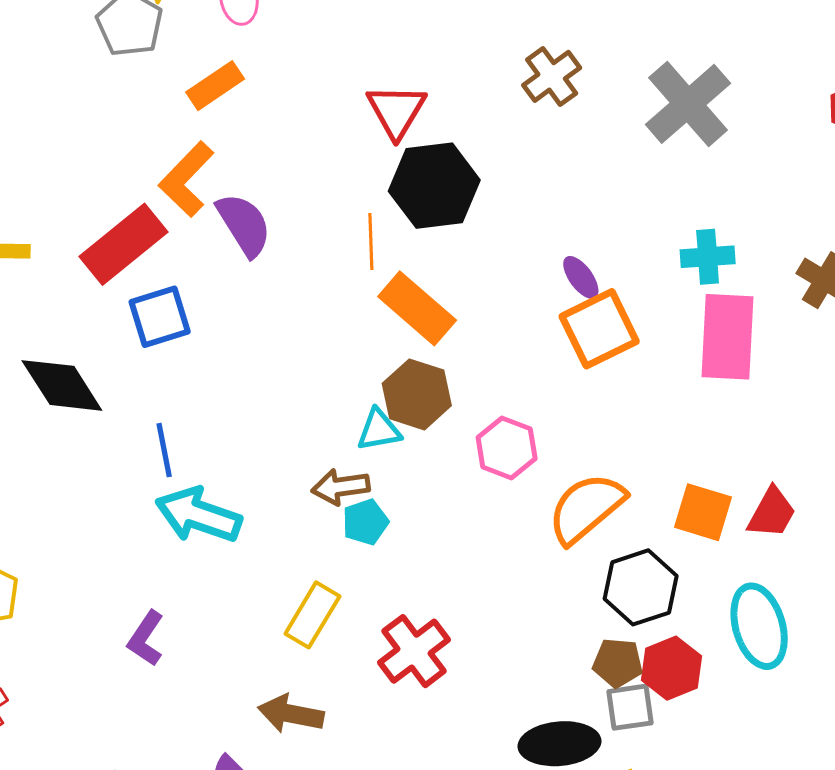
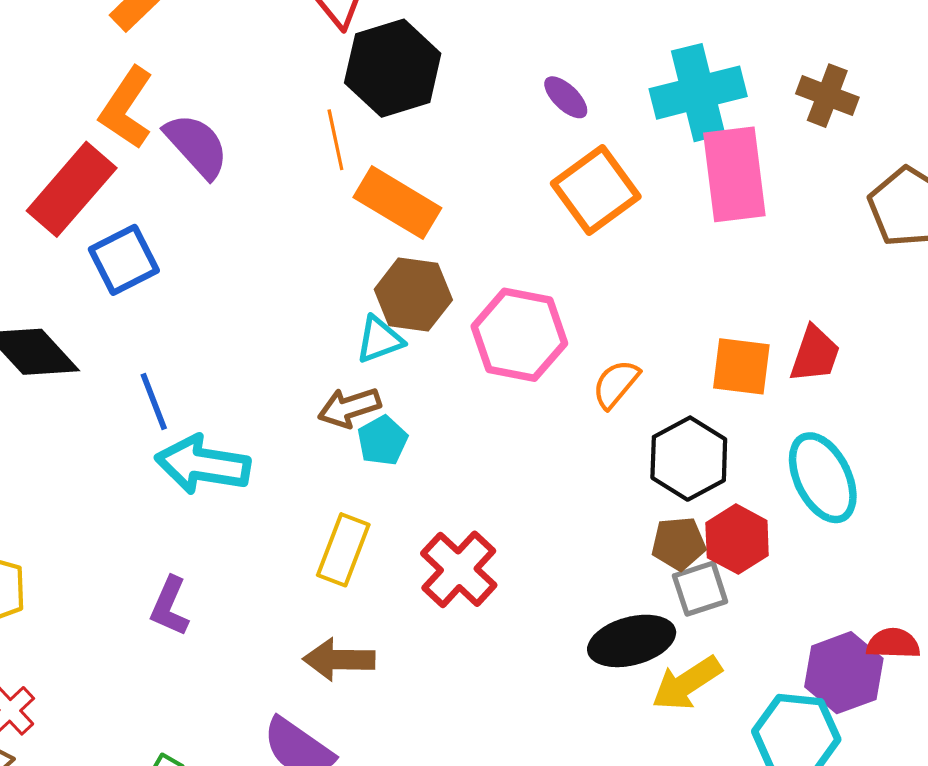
cyan cross: (708, 257) -> (698, 93), size x1.6
purple ellipse: (581, 277) -> (566, 97), moved
pink hexagon: (507, 448) -> (519, 335), size x1.4
orange semicircle: (586, 508) -> (616, 384), size x0.6

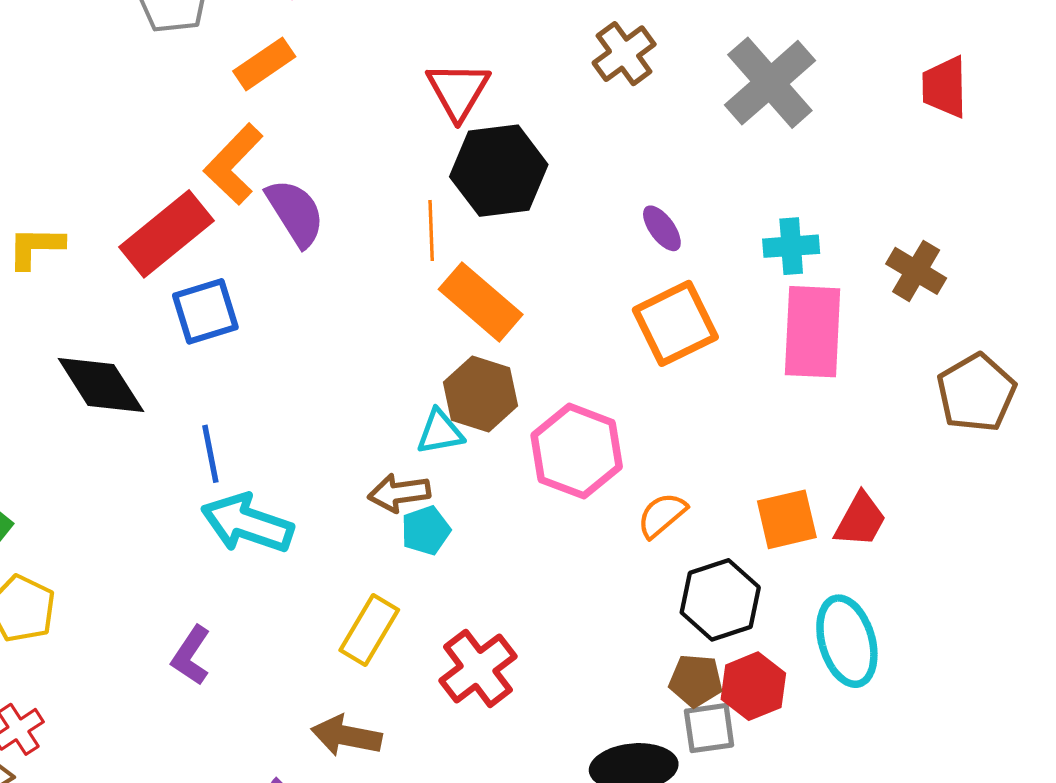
cyan cross: (698, 93) -> (791, 246), size x0.6
orange square: (741, 366) -> (787, 519), turned -30

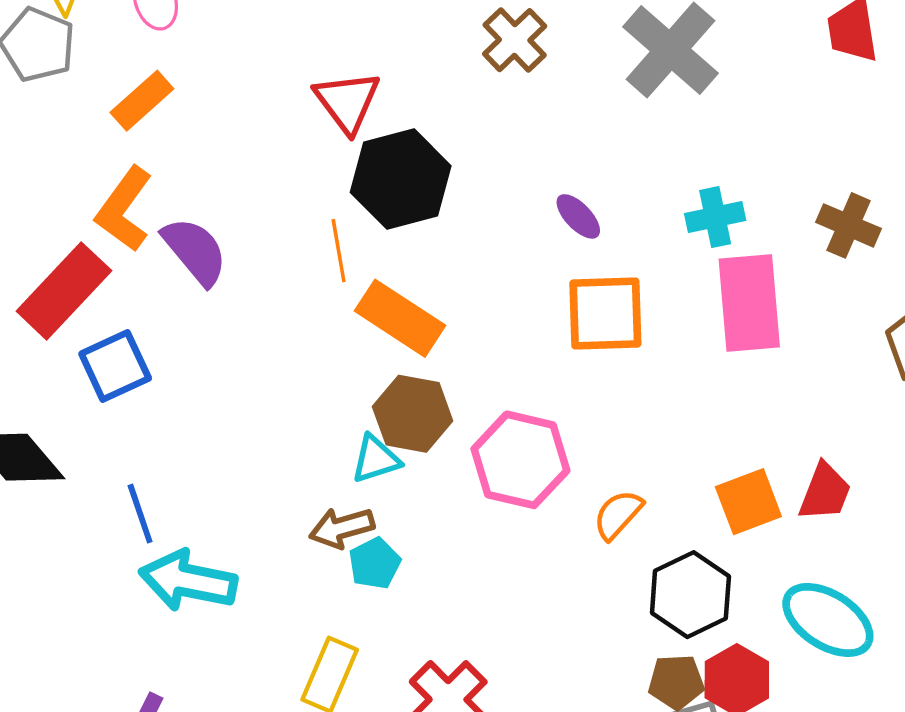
orange square: (675, 323) -> (605, 313), turned 32
cyan ellipse: (847, 641) -> (828, 620), turned -34

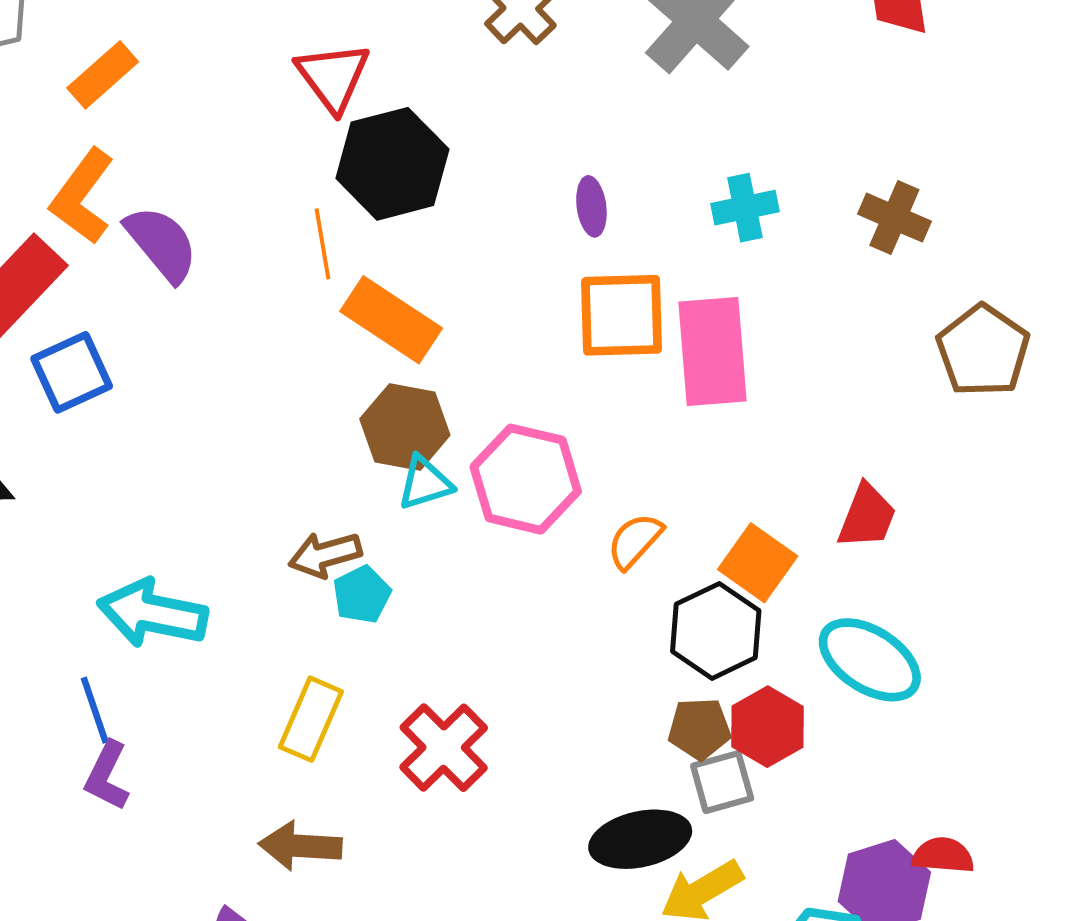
purple ellipse: (578, 216) -> (591, 206), turned 36
pink rectangle: (749, 303) -> (712, 352), moved
cyan triangle: (376, 459) -> (425, 483), moved
orange square: (748, 502) -> (758, 563), moved, turned -34
blue line: (140, 514) -> (95, 710), moved

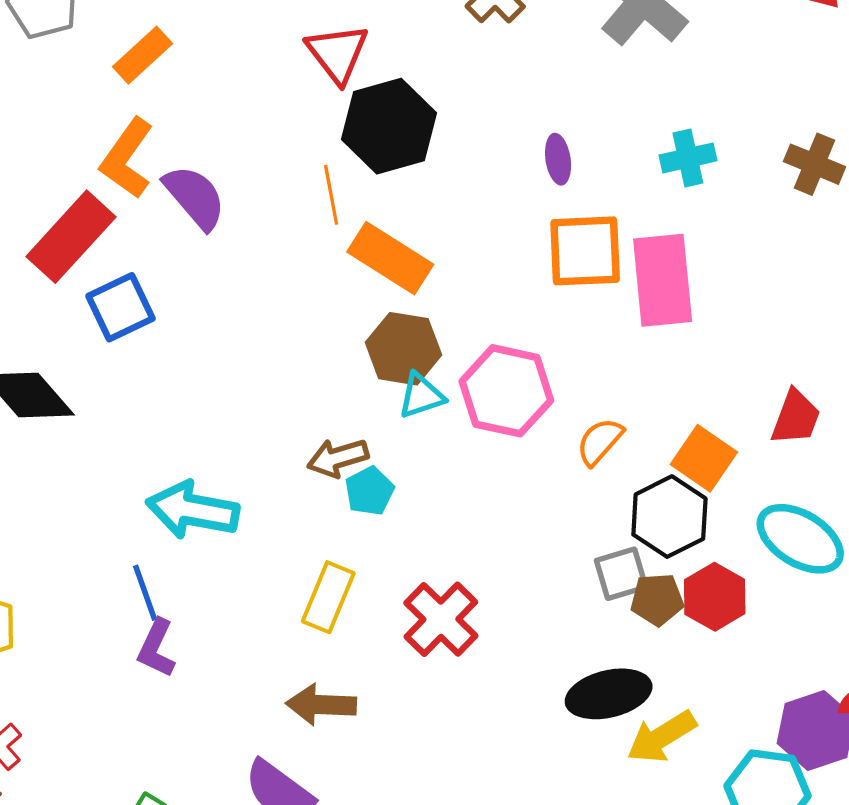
gray square: (722, 782) -> (621, 574), moved

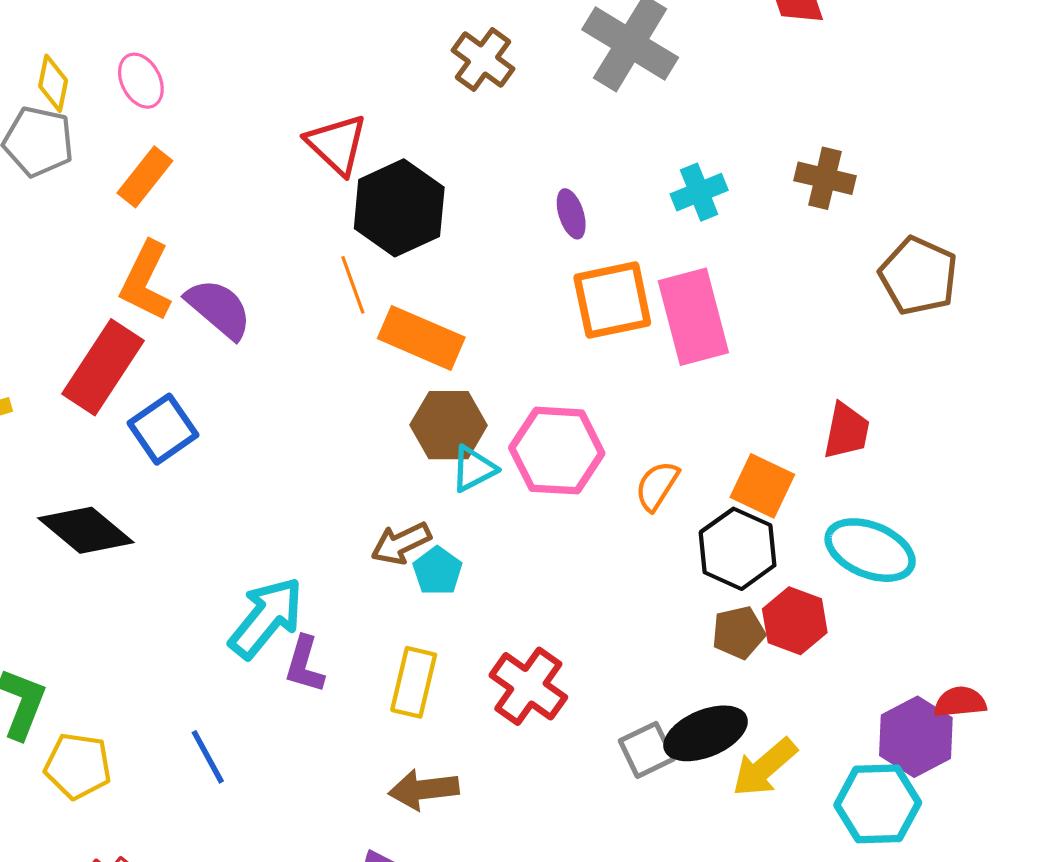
cyan arrow: (193, 510) -> (266, 618), turned 128
gray square: (621, 574) -> (647, 750), moved
blue line: (145, 593) -> (208, 757), moved
purple L-shape: (156, 648) -> (304, 665), moved

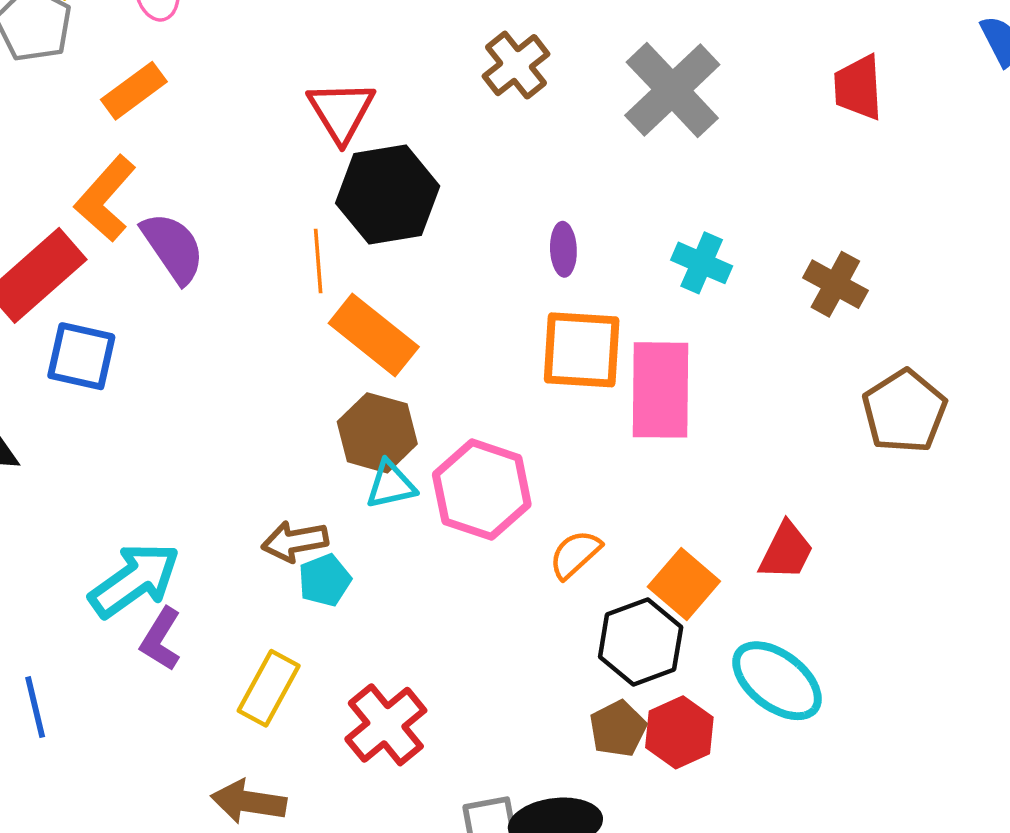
cyan cross: (699, 192) -> (702, 263), turned 30
blue square: (163, 429) -> (81, 356), turned 32
brown pentagon: (739, 633) -> (618, 729), turned -30

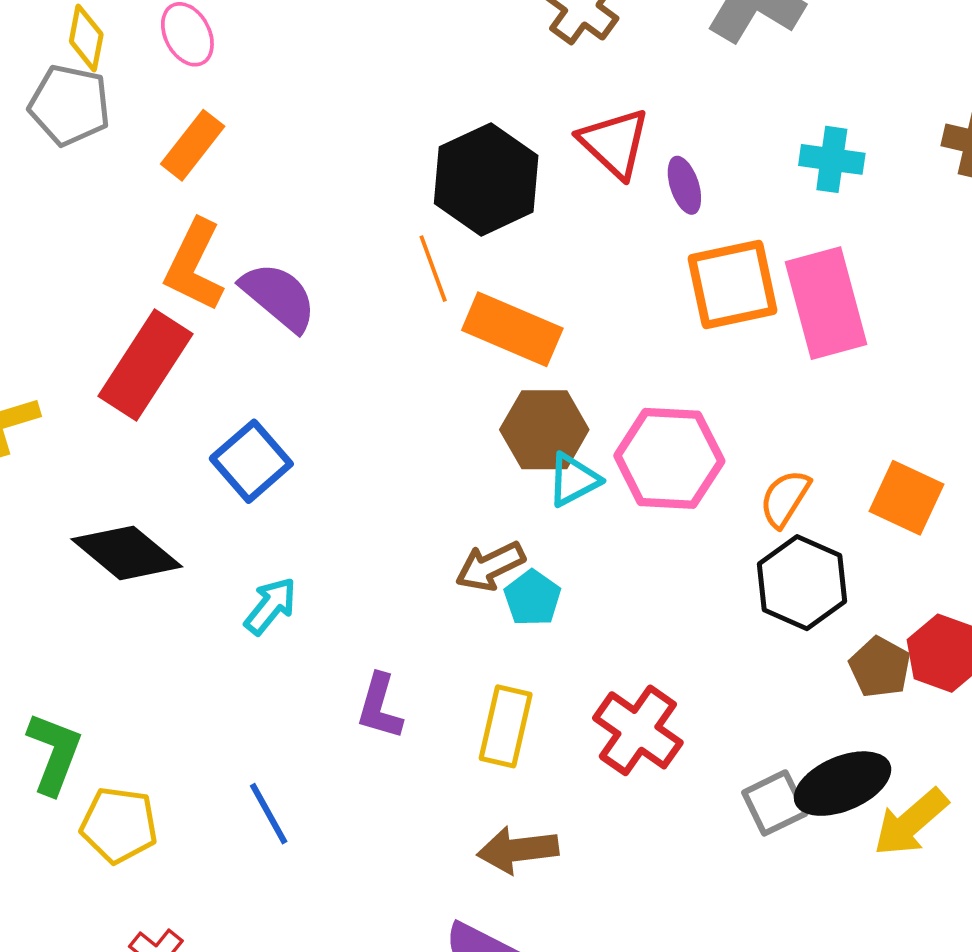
red triangle: (341, 111) -> (614, 143), moved
blue square: (81, 356) -> (251, 461), moved, turned -38
cyan arrow: (135, 580) -> (271, 606), moved, size x0.6
black hexagon: (641, 642) -> (802, 583), moved

